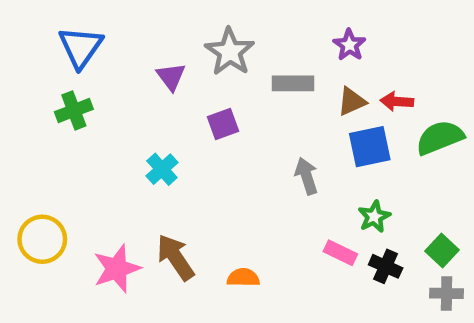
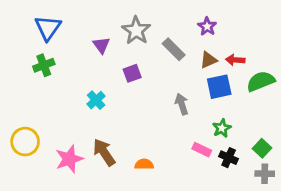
gray rectangle: (293, 83) -> (174, 49), turned 45

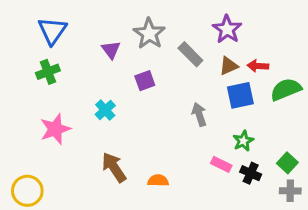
purple star: (207, 26) -> (227, 29), size x1.4
yellow circle: (25, 142) -> (27, 191), moved
pink star: (69, 159) -> (55, 129), moved

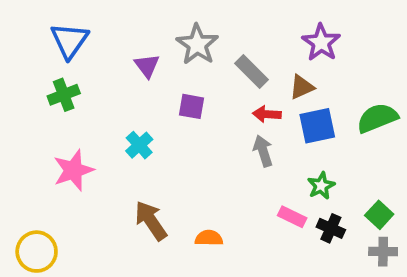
purple star: (227, 29) -> (321, 43), moved
red arrow: (258, 66) -> (267, 114), moved
purple square: (145, 81) -> (191, 106), turned 30

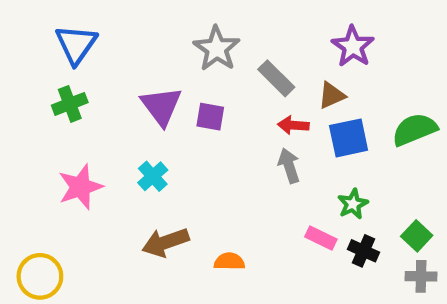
purple triangle: (147, 66) -> (161, 106), moved, size x1.5
cyan cross: (139, 145) -> (153, 176), moved
brown arrow: (151, 221) -> (166, 242), turned -75

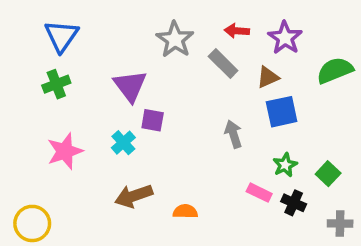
purple square: (210, 117) -> (153, 120), moved
red arrow: (293, 125) -> (237, 31), moved
green semicircle: (415, 129) -> (335, 70), moved
green square: (417, 236) -> (328, 174), moved

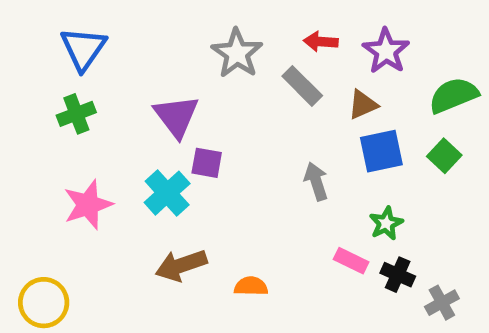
cyan cross: (123, 143) -> (167, 193), size x1.4
green square: (328, 174) -> (444, 156), moved
gray cross: (340, 223) -> (442, 303), moved, turned -30

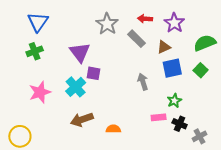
pink rectangle: (351, 261) -> (159, 117), turned -32

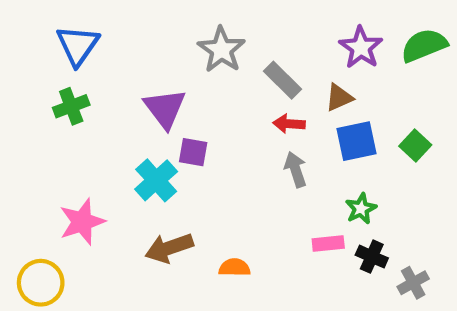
red arrow: (145, 19) -> (289, 124), moved
green semicircle: (205, 43) -> (424, 45), moved
pink star: (40, 92) -> (82, 222), moved

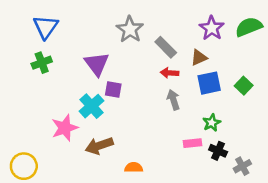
pink star: (82, 222) -> (65, 128), moved
orange semicircle: (235, 267) -> (134, 167), moved

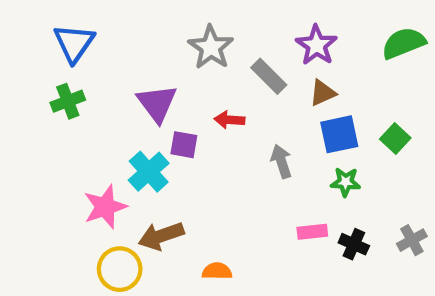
purple star: (212, 28) -> (317, 45), moved
red arrow: (169, 73) -> (229, 120), moved
green star: (212, 123) -> (346, 182), moved, turned 30
yellow circle: (24, 166) -> (120, 269), moved
gray cross: (242, 166) -> (412, 240), moved

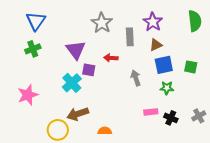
green semicircle: (404, 43) -> (195, 21), turned 105
gray rectangle: (269, 76) -> (130, 37), turned 42
green square: (395, 138) -> (191, 67), turned -32
pink star: (105, 207) -> (28, 95), moved

